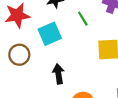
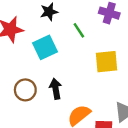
brown circle: (19, 55) -> (25, 90), moved

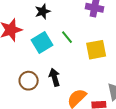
green line: (79, 30) -> (67, 37), moved

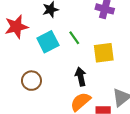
black arrow: (54, 77) -> (81, 77), moved

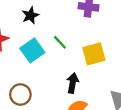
black arrow: (81, 77) -> (73, 83), turned 30

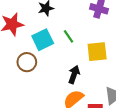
brown circle: (20, 95) -> (27, 62), moved

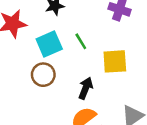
brown circle: (27, 62) -> (43, 75), moved

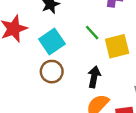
green line: (81, 41) -> (92, 33), moved

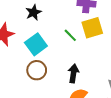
yellow square: (117, 46) -> (92, 28), moved

